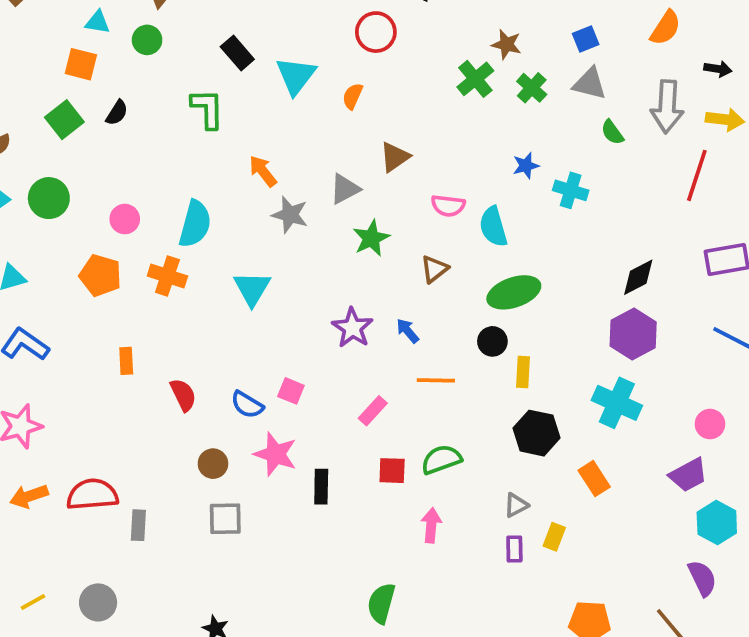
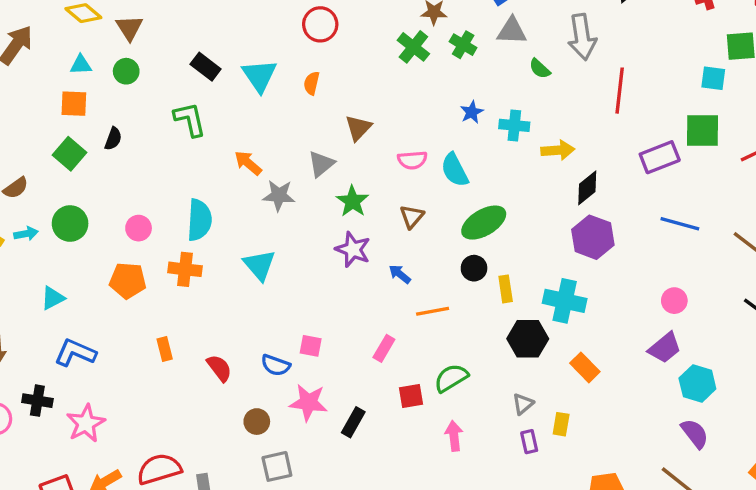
yellow arrow: (725, 120) -> (558, 150), moved
purple star: (352, 328) -> (353, 249), moved
cyan cross: (617, 403) -> (565, 301), moved
black rectangle: (321, 487) -> (353, 422), turned 40

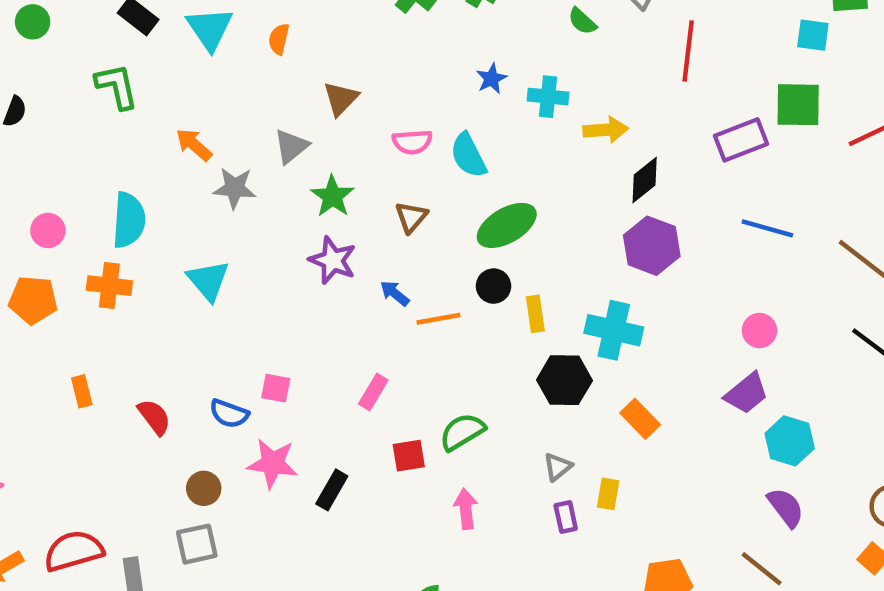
orange line: (433, 311) -> (438, 319), moved
gray square: (277, 466) -> (197, 544), moved

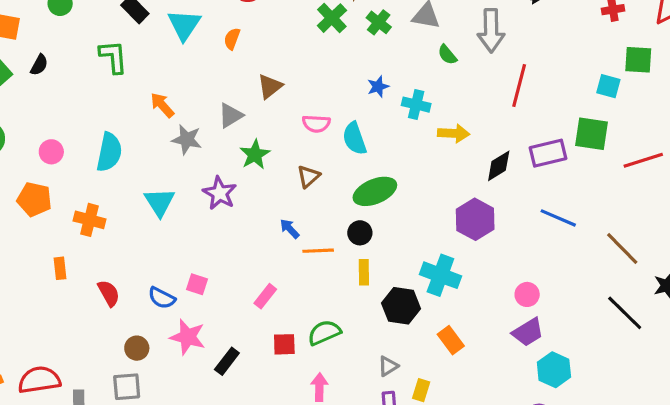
black diamond: (645, 180) -> (499, 166), moved
purple star: (333, 260) -> (220, 193), moved
orange cross: (109, 286) -> (90, 220), moved
yellow rectangle: (535, 314) -> (364, 272), moved
pink circle: (759, 331) -> (527, 294), moved

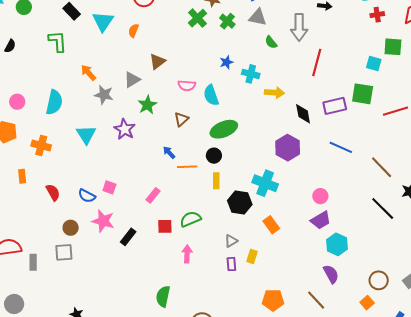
black diamond: (499, 166) -> (303, 114), turned -70

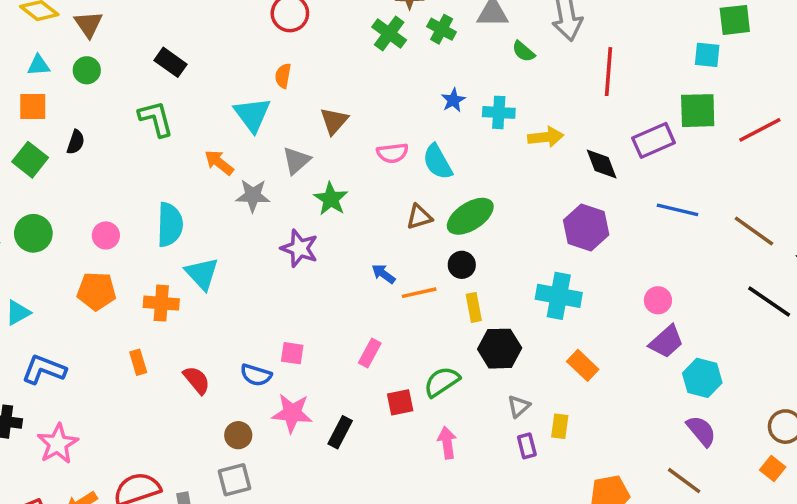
cyan triangle: (103, 22) -> (252, 115), moved
brown triangle: (181, 119) -> (419, 217), moved, turned 35
cyan triangle: (86, 135) -> (202, 274), moved
black hexagon: (240, 202) -> (500, 349), moved

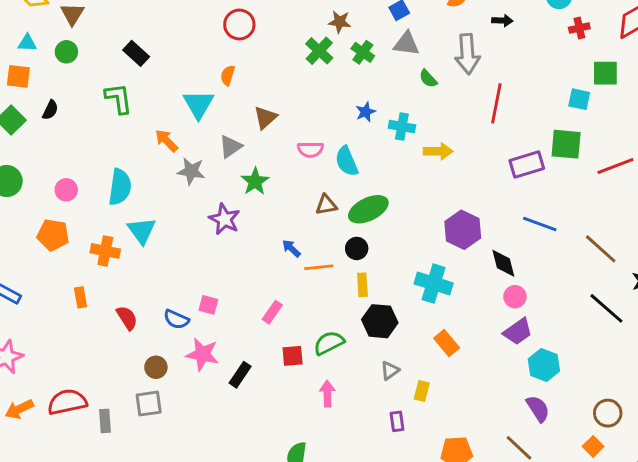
black diamond: (602, 164) -> (503, 263), moved
purple rectangle: (527, 446) -> (397, 421), moved

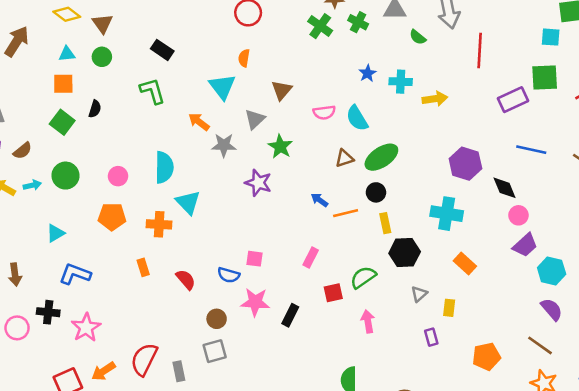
red semicircle: (67, 402) -> (144, 359), turned -44

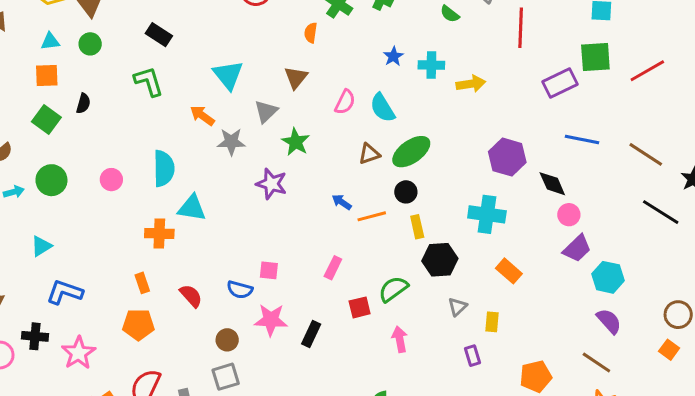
orange semicircle: (244, 58) -> (311, 33), moved
pink semicircle: (324, 112) -> (345, 102), turned -55
cyan triangle: (188, 202) -> (192, 208), turned -36
orange pentagon: (112, 217) -> (138, 325), moved

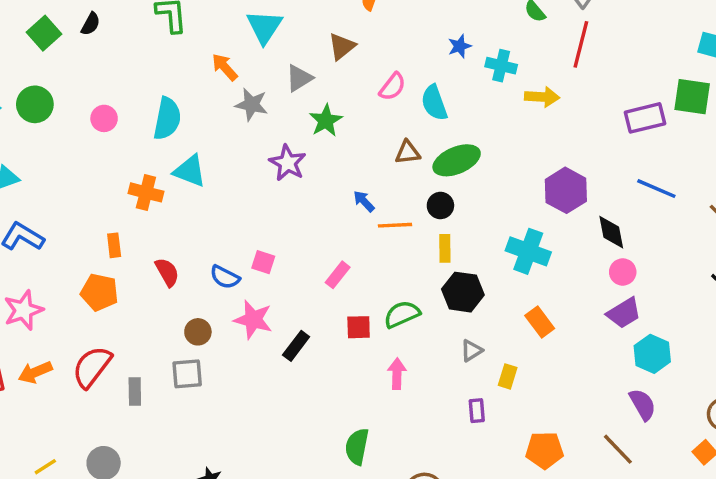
red line: (521, 28) -> (581, 44), moved

